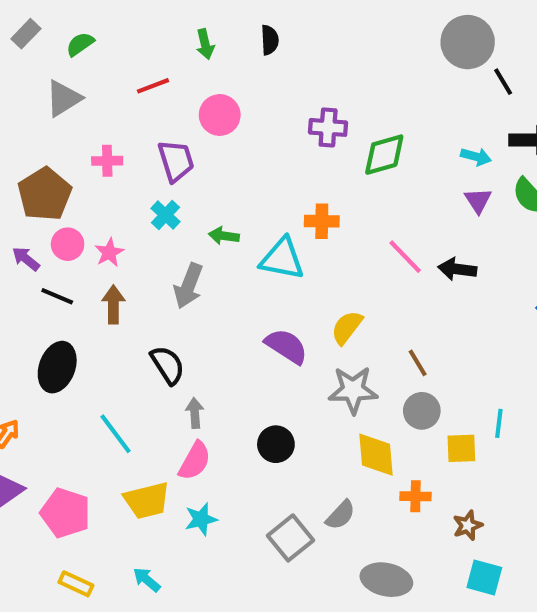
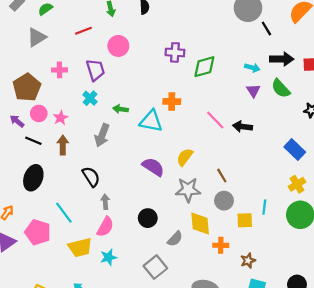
pink pentagon: (65, 513) -> (38, 232), moved
gray semicircle: (341, 515) -> (175, 239), moved

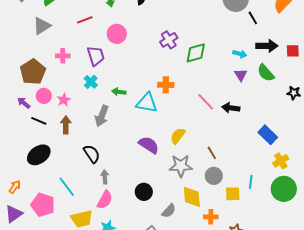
purple cross: (175, 52) -> (169, 40), turned -36
blue rectangle: (295, 149) -> (268, 135), moved
black ellipse: (33, 178) -> (39, 155), turned 35

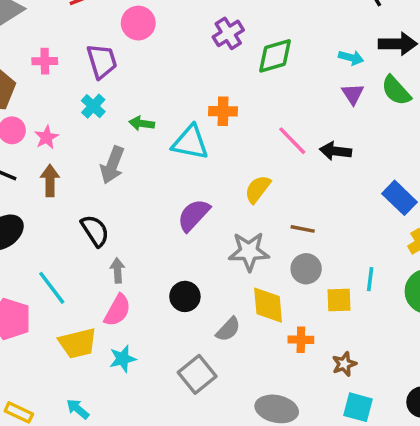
yellow semicircle: (178, 136) -> (258, 189), moved
purple semicircle: (149, 145) -> (194, 215), turned -80
brown line: (212, 153) -> (303, 229), turned -48

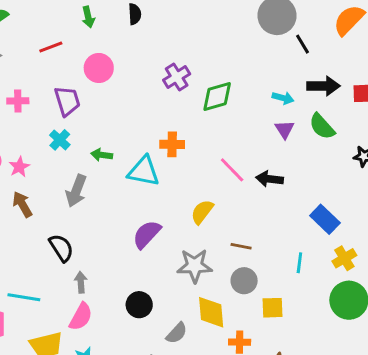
brown arrow: (50, 181) -> (22, 204), turned -30
cyan line: (370, 279) -> (299, 263), moved
cyan line: (52, 288) -> (24, 297), turned -44

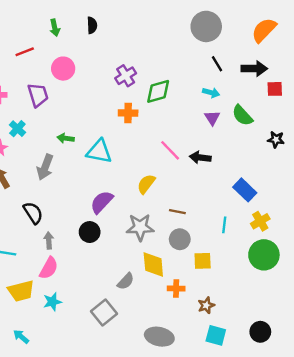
black line: (302, 44) -> (217, 64), moved
black arrow: (323, 86) -> (254, 69), moved
cyan cross: (60, 140) -> (17, 129), moved
orange cross: (172, 144) -> (128, 113), moved
black circle: (139, 305) -> (90, 232), moved

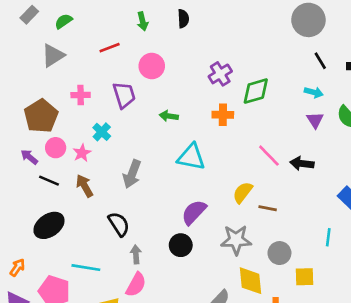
green arrow: (66, 138) -> (169, 116), moved
brown line: (177, 212) -> (268, 208), moved

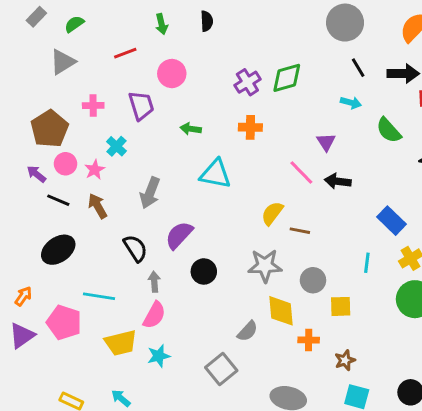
green diamond: (256, 91) -> (287, 78), moved
purple triangle: (315, 120) -> (326, 142), moved
purple semicircle: (194, 212) -> (179, 235), moved

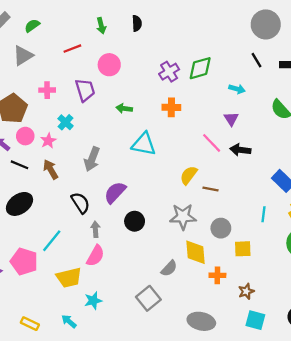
gray circle: (345, 23) -> (266, 24), moved
cyan arrow: (351, 103) -> (237, 89), moved
cyan line: (99, 296) -> (52, 241), turned -60
cyan star: (159, 356) -> (93, 301), moved

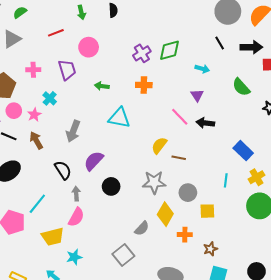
yellow diamond: (196, 252) -> (165, 214), turned 35

